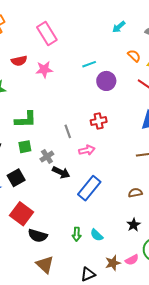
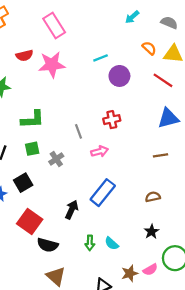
pink star: (44, 70) -> (52, 65), size x1.4
black arrow: (61, 172) -> (72, 210), moved, turned -90

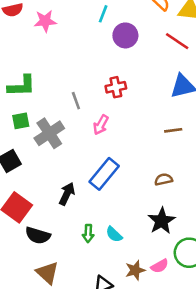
cyan line: (101, 58) -> (103, 14), turned -48
pink star: (52, 65) -> (45, 21), size x0.7
pink arrow: (100, 151) -> (101, 125), turned 133
gray cross: (56, 159) -> (49, 133), size x1.6
black star: (151, 232) -> (162, 221), size x1.5

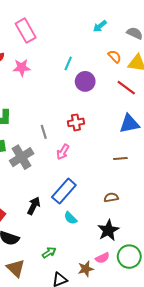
green arrow: (88, 233) -> (49, 253), moved, turned -128
cyan semicircle: (114, 234) -> (70, 218), moved
pink semicircle: (160, 266) -> (102, 258), moved

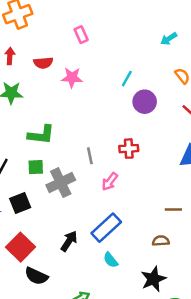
pink rectangle: (26, 31) -> (81, 35), size x0.6
brown line: (120, 159) -> (173, 209), moved

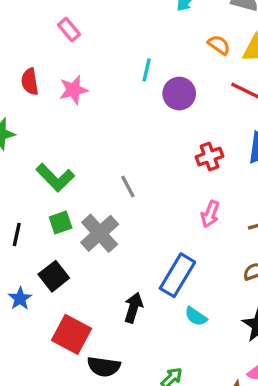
red semicircle: (43, 63) -> (30, 82), turned 102
green L-shape: (41, 135) -> (55, 178), turned 56
red cross: (129, 149) -> (210, 157), moved
pink arrow: (110, 182) -> (210, 214), moved

